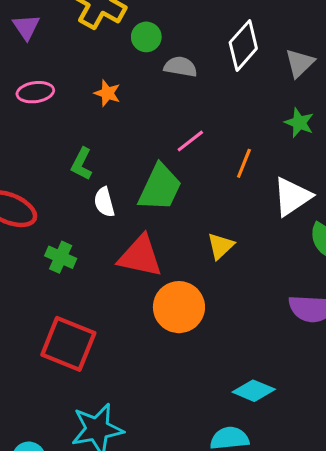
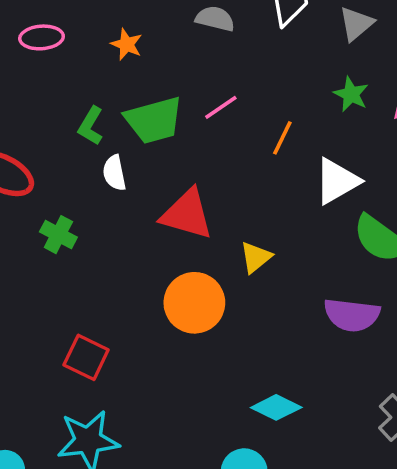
green trapezoid: (160, 188) -> (154, 120), moved, turned 46
yellow triangle: (221, 246) -> (256, 257), moved
red triangle: (140, 256) -> (187, 214), moved
red square: (68, 344) -> (86, 357), moved, size x0.7

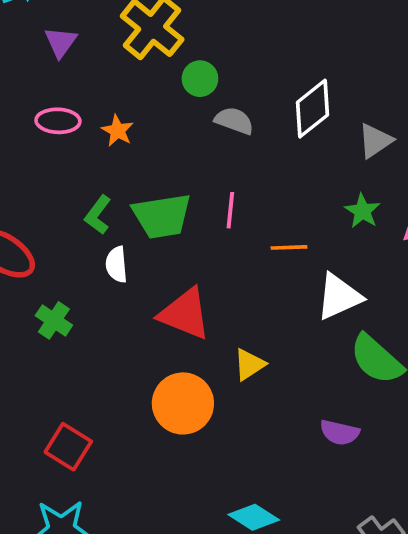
orange star: (127, 44) -> (118, 131), moved
pink line: (221, 107) -> (230, 210), turned -56
orange line: (282, 138) -> (289, 247), turned 56
purple semicircle: (352, 315) -> (340, 433), size x0.7

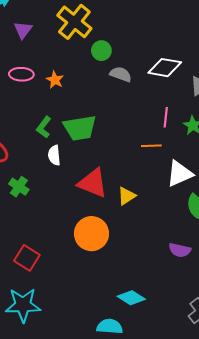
white diamond: (312, 109) -> (165, 68), turned 48
pink line: (230, 210) -> (166, 117), moved
yellow triangle: (249, 364) -> (126, 196), moved

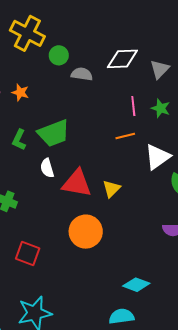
white semicircle: (54, 155) -> (47, 168), moved
red square: (27, 258) -> (28, 254), moved

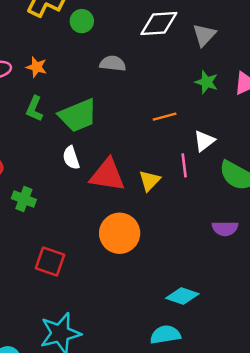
gray semicircle: (82, 74) -> (113, 63), moved
pink line: (133, 106) -> (184, 165), moved
green L-shape: (19, 140) -> (34, 109), moved
white triangle: (158, 157) -> (204, 141), size x0.7

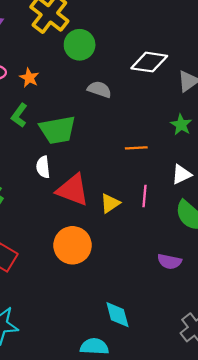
green circle: (82, 21) -> (80, 45), size x1.4
white triangle: (204, 141) -> (181, 174), moved
cyan diamond: (182, 296) -> (117, 315), turned 44

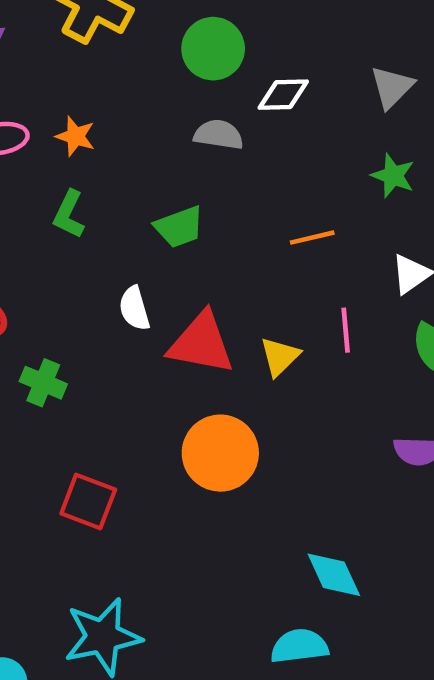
green circle: (80, 45) -> (213, 49), moved
white diamond: (149, 62) -> (283, 95), moved, size x0.7
green trapezoid: (58, 130) -> (179, 227), moved, size x0.7

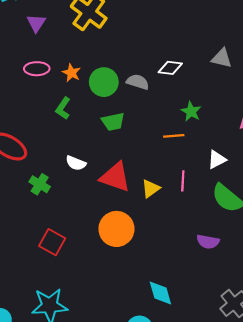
green circle: (213, 49) -> (104, 82), moved
gray triangle: (392, 87) -> (222, 58), moved, turned 50
green star: (393, 176) -> (191, 111), moved
white semicircle: (134, 308) -> (76, 163), moved, turned -60

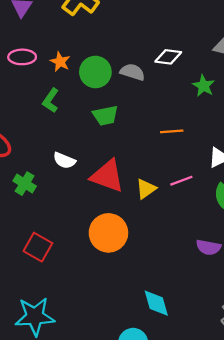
green star: (191, 111) -> (204, 86), moved
pink line: (183, 181) -> (181, 181), turned 66

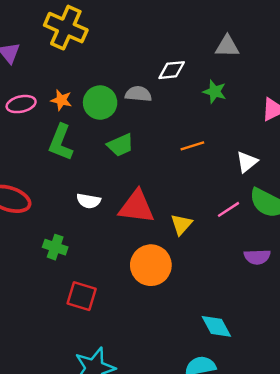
green L-shape: (51, 101) -> (61, 142), size x1.4
pink line: (181, 181) -> (229, 209), moved
green cross: (25, 184) -> (55, 247), moved
yellow triangle: (146, 189) -> (181, 224), moved

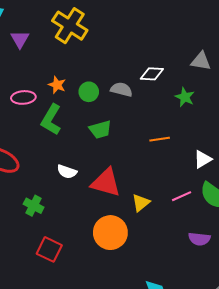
green circle: (100, 103) -> (89, 92), size x0.7
pink ellipse: (21, 104) -> (23, 97), moved

